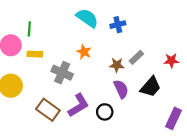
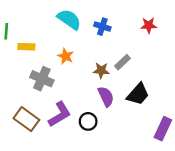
blue cross: (118, 25) -> (102, 27), turned 32
yellow rectangle: (35, 54) -> (26, 47), moved
red star: (171, 61) -> (149, 25), moved

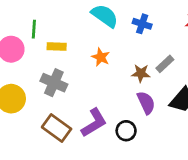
gray cross: (42, 79) -> (54, 83), moved

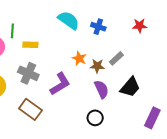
orange star: (101, 57) -> (79, 58), moved
purple L-shape: (94, 123) -> (60, 84), moved
black circle: (126, 131) -> (95, 118), moved

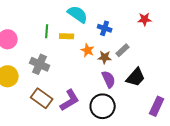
blue cross: (98, 27) -> (105, 28), moved
green line: (12, 31) -> (47, 31), moved
yellow rectangle: (30, 45) -> (67, 36), moved
purple L-shape: (60, 84) -> (70, 100), moved
black circle: (95, 118) -> (103, 106), size x1.6

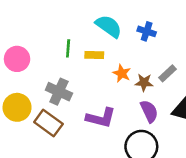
blue cross: (105, 28) -> (147, 31), moved
brown rectangle: (42, 98) -> (48, 123), moved
purple L-shape: (70, 100) -> (101, 118), moved, turned 45

